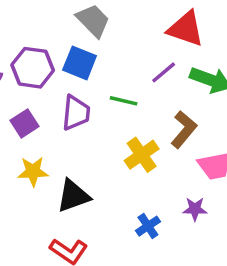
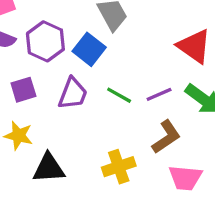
purple line: (164, 72) -> (159, 94), moved
yellow cross: (142, 155) -> (119, 167), moved

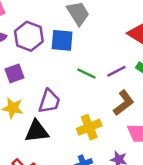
blue square: (89, 49) -> (62, 40), turned -30
purple trapezoid: (73, 94) -> (49, 101), moved

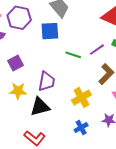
purple hexagon: (29, 36) -> (19, 18), moved

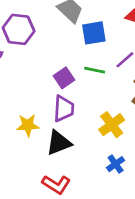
blue square: (50, 31) -> (94, 33), moved
purple square: (16, 63) -> (64, 78), moved

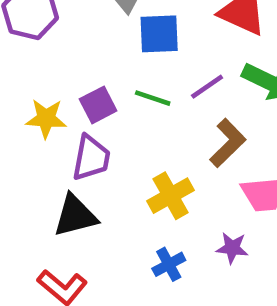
yellow star: (28, 125) -> (46, 119), moved

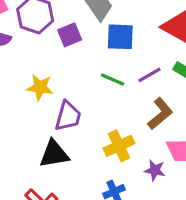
purple square: (98, 105) -> (70, 35), moved
purple star: (232, 248) -> (155, 170), moved

